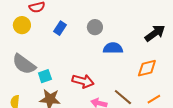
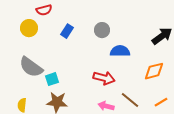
red arrow: (83, 81) -> (104, 78), moved

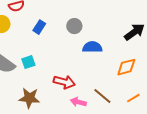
red arrow: (104, 78) -> (64, 82), moved
cyan square: (52, 79) -> (28, 62), moved

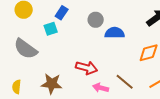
gray circle: (74, 26) -> (96, 20), moved
cyan square: (28, 62) -> (51, 29), moved

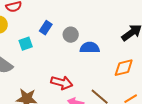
blue rectangle: (62, 13) -> (46, 28), moved

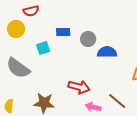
blue rectangle: (46, 28) -> (63, 32), turned 56

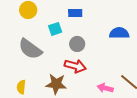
gray circle: (88, 39) -> (77, 44), moved
red arrow: (79, 87) -> (75, 66), moved

